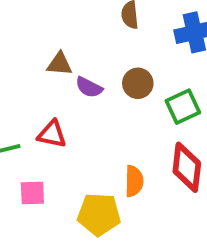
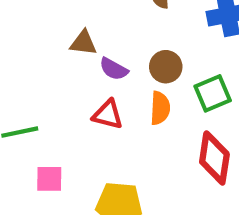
red triangle: (52, 134) -> (108, 115), moved
orange semicircle: (134, 181) -> (160, 108), moved

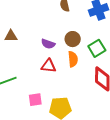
brown triangle: (83, 43) -> (11, 36), moved
pink square: (49, 179) -> (35, 100), moved

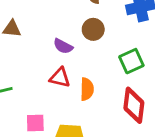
brown circle: (73, 39) -> (93, 29), moved
orange semicircle: (73, 59) -> (87, 89), moved

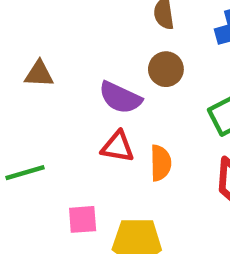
purple semicircle: (63, 46) -> (120, 98), size x1.4

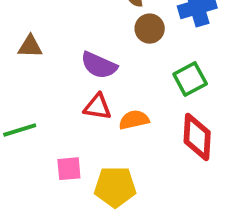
brown circle: (166, 69) -> (150, 29), moved
orange semicircle: (161, 163) -> (134, 120), turned -100

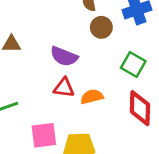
green square: (190, 79) -> (133, 64), turned -30
pink square: (69, 169) -> (44, 135), size x1.4

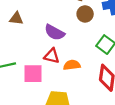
pink square: (44, 135) -> (33, 74), moved

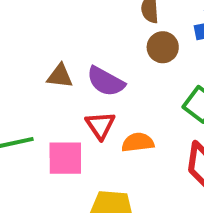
brown triangle: (16, 18) -> (60, 76), moved
red triangle: (52, 56) -> (100, 125), turned 42

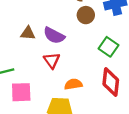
orange semicircle: (138, 142) -> (73, 84), moved
pink square: (65, 158) -> (21, 92), moved

